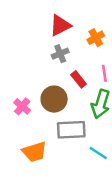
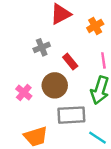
gray cross: (60, 54) -> (42, 47), moved
red rectangle: (79, 79) -> (70, 62), moved

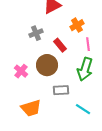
orange cross: (95, 26) -> (77, 25), moved
gray rectangle: (71, 115) -> (61, 90), size x0.7

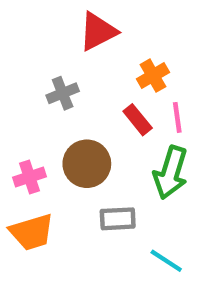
red rectangle: (60, 45) -> (138, 120), moved
pink cross: (21, 71) -> (30, 177), turned 32
orange trapezoid: (31, 108) -> (32, 232), moved

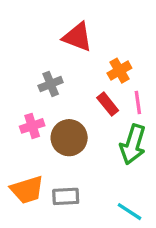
red triangle: (98, 31) -> (77, 37), turned 48
pink cross: (30, 177) -> (32, 126), moved
gray rectangle: (118, 219) -> (66, 196), moved

